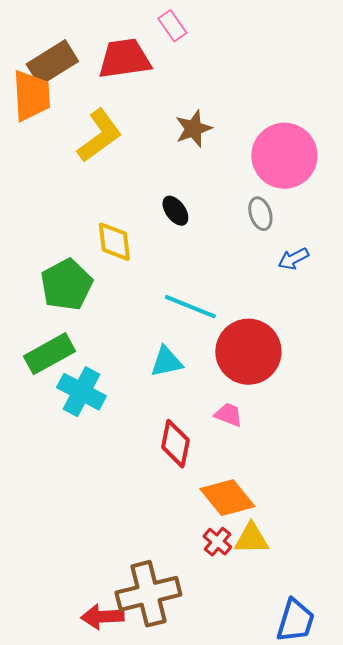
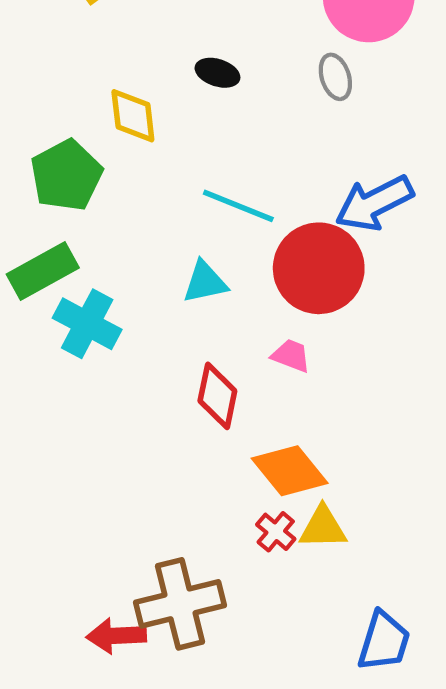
black ellipse: (175, 211) -> (217, 73), turned -36
blue arrow: (293, 259) -> (374, 203), moved, size x1.8

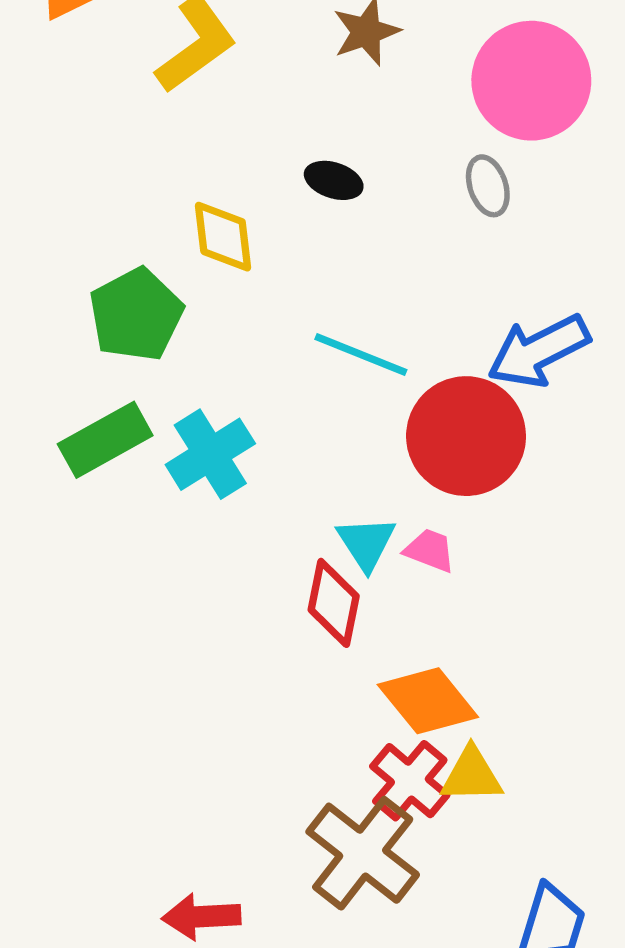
cyan triangle: (205, 282) -> (366, 543), moved, turned -51
cyan cross: (87, 324) -> (210, 454), moved, turned 30
red cross: (276, 532) -> (410, 781), size x1.5
brown cross: (180, 604) -> (363, 853), moved, turned -38

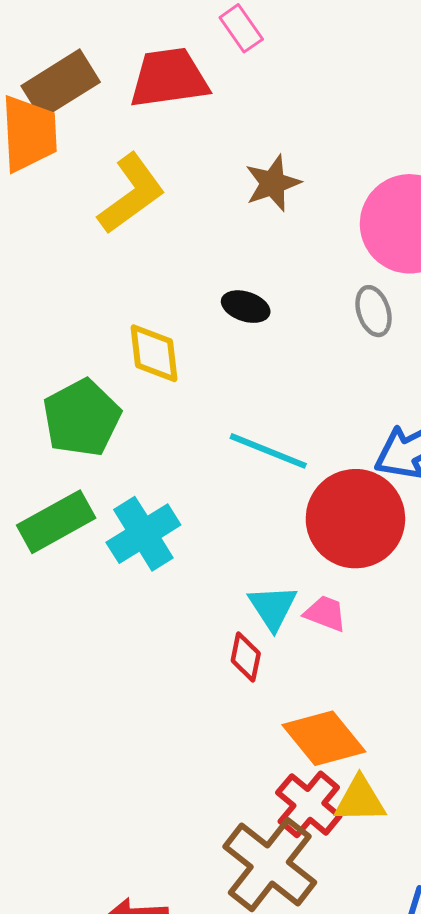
red diamond: (334, 603) -> (246, 657), size x0.7

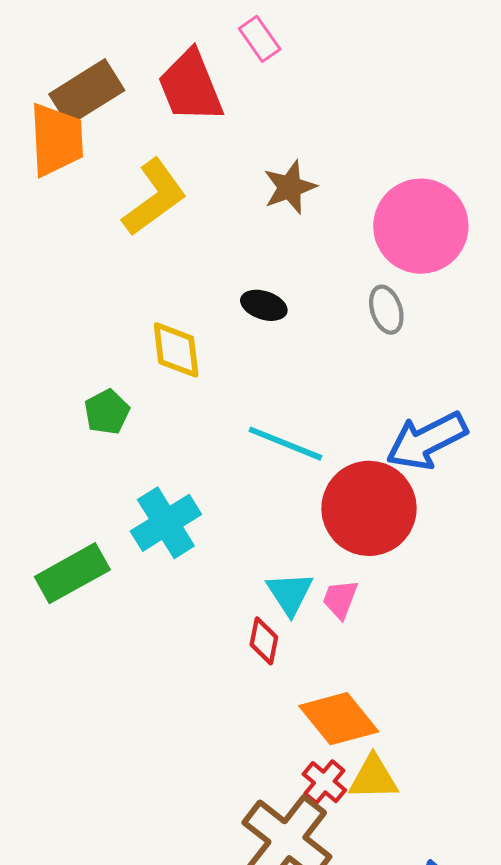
red trapezoid: (169, 78) -> (190, 86), turned -104
green pentagon: (82, 418) -> (107, 412), size x0.6
green rectangle: (56, 522) -> (72, 573), moved
pink trapezoid: (325, 613) -> (340, 599), turned -90
red cross: (309, 804) -> (324, 782), size x0.7

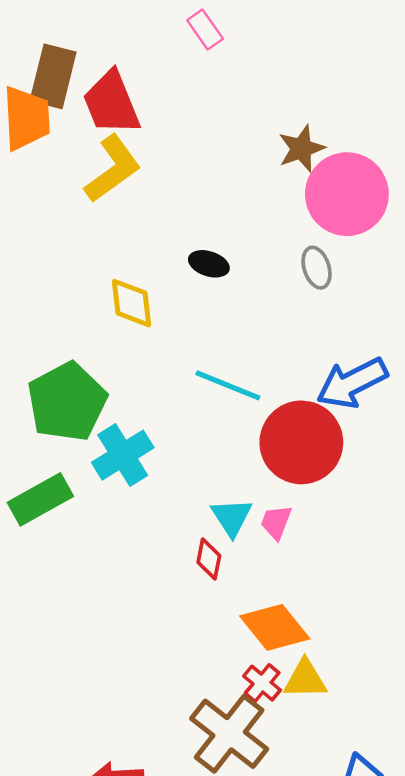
red trapezoid: (190, 86) -> (111, 103), moved
brown rectangle: (87, 92) -> (53, 76), turned -44
brown star: (290, 187) -> (301, 149), moved
green pentagon: (107, 412) -> (67, 402), moved, size x2.0

